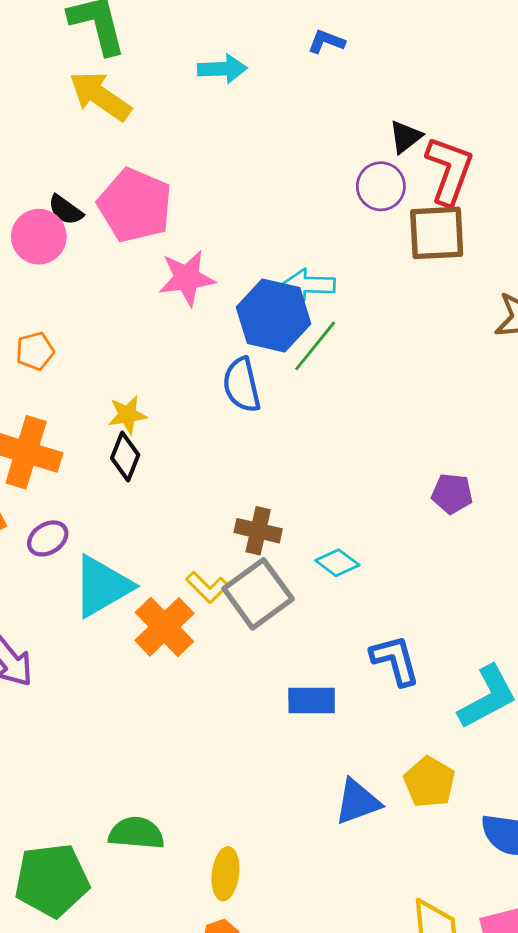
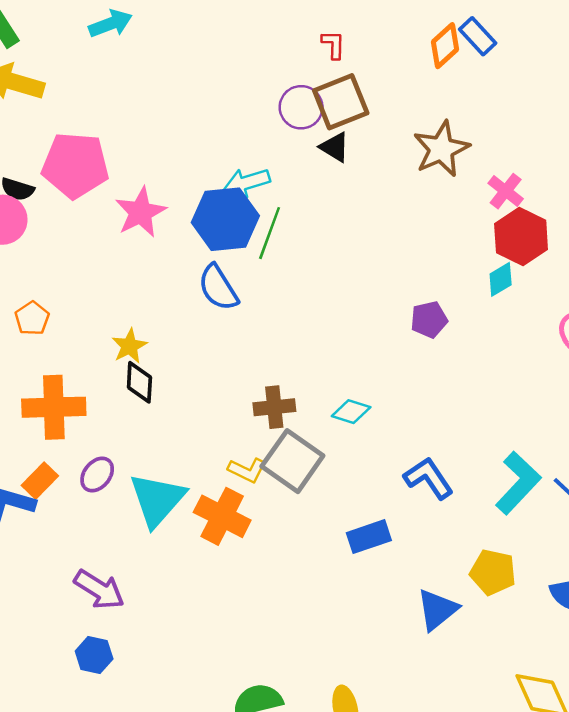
black triangle: (405, 137) -> (335, 147), moved, turned -32
red L-shape: (449, 170) -> (333, 45), size x0.5
purple circle: (381, 186) -> (301, 107), moved

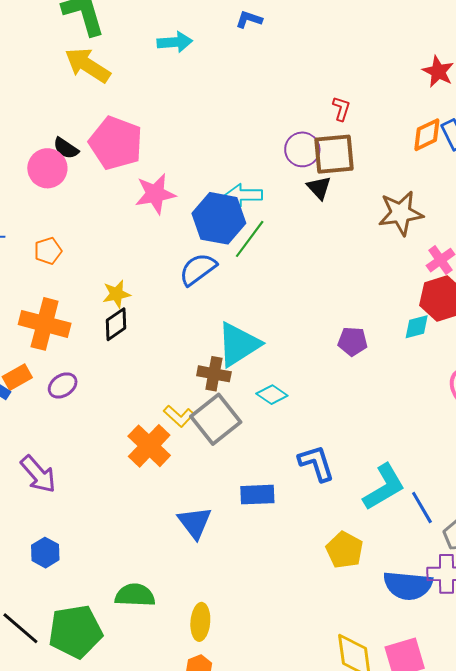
blue semicircle: (218, 288) -> (198, 269), turned 69
black diamond: (139, 382) -> (116, 324), turned 36
cyan triangle: (157, 500) -> (238, 344), moved
blue triangle: (437, 610) -> (195, 523), moved, turned -45
blue hexagon: (94, 655) -> (45, 553), moved

